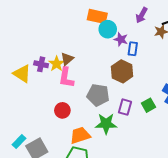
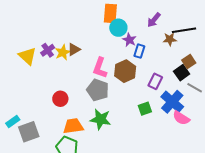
orange rectangle: (97, 16) -> (110, 13), turned 72
purple cross: (41, 64) -> (48, 50), turned 32
pink L-shape: (66, 78) -> (100, 68), moved
purple rectangle: (125, 107) -> (155, 81), moved

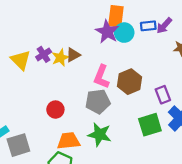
purple star: (129, 40) -> (107, 32), moved, size x1.5
blue rectangle: (139, 51) -> (148, 26), moved, turned 64
purple rectangle: (155, 81) -> (163, 95), turned -49
gray pentagon: (98, 90) -> (98, 102), turned -30
green square: (145, 109) -> (150, 125), size x1.5

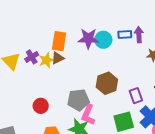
orange rectangle: (116, 16) -> (59, 41), moved
purple arrow: (164, 26) -> (139, 35), turned 133
purple star: (107, 32) -> (88, 39), turned -30
pink L-shape: (101, 77) -> (88, 115), moved

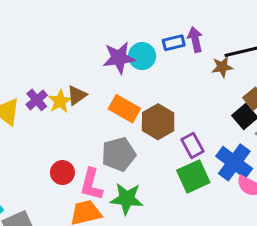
orange rectangle: (59, 41) -> (124, 109), moved, turned -60
purple rectangle: (136, 96) -> (193, 145), moved
pink L-shape: (88, 115) -> (91, 184), moved

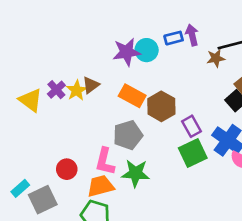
red circle: (62, 173) -> (67, 169), moved

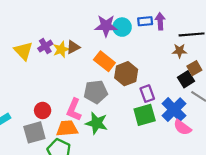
brown star: (216, 58) -> (180, 51), moved
gray square: (43, 200) -> (34, 132), moved

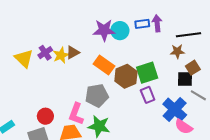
black square: (186, 79) -> (185, 79), turned 35
green square: (145, 115) -> (147, 73), moved

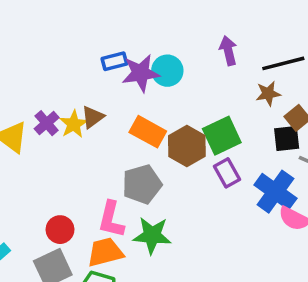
blue rectangle: (142, 24) -> (114, 61), moved

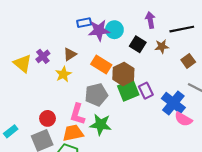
brown star: (268, 94) -> (162, 46), moved
yellow star: (74, 124) -> (63, 74), moved
green square: (222, 136) -> (128, 90), moved
black square: (287, 139) -> (138, 44), moved, turned 35

